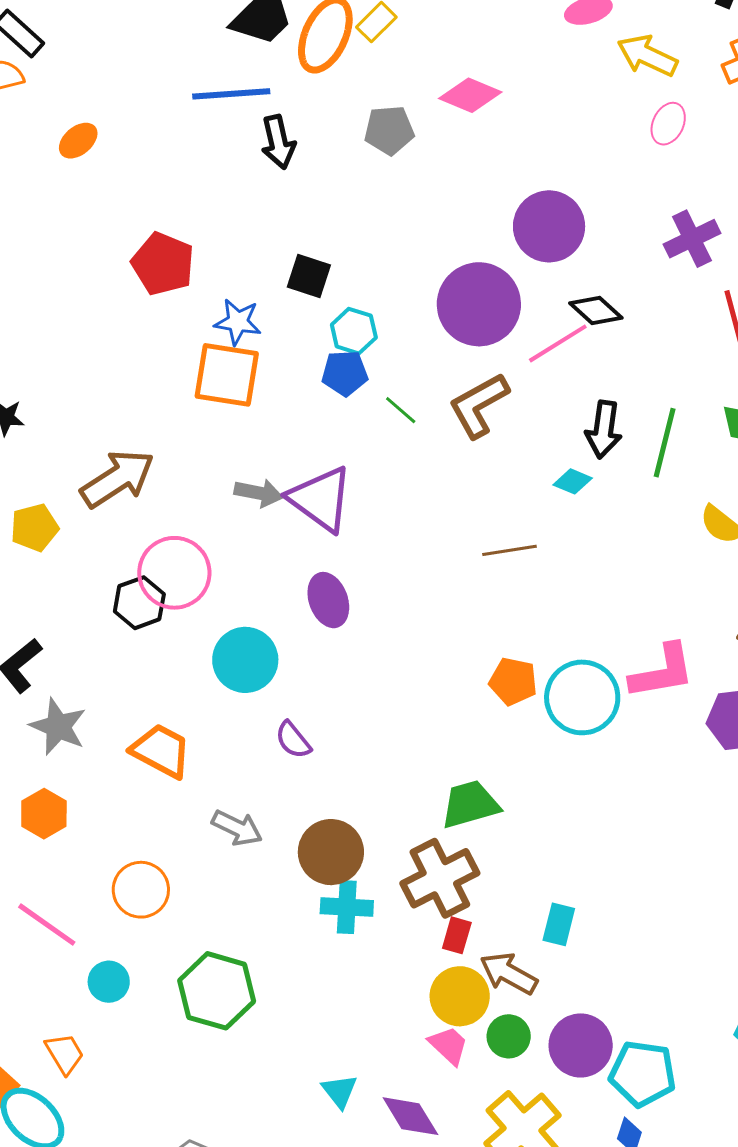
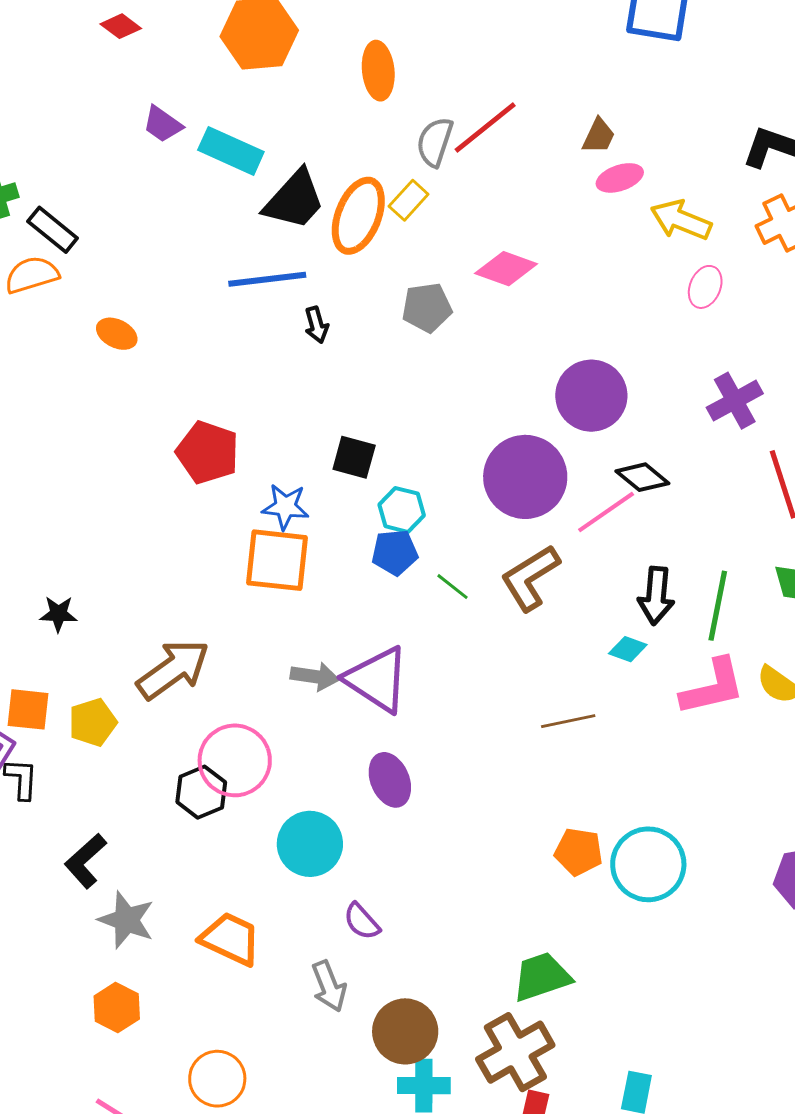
orange ellipse: (78, 141) -> (117, 334), turned 69
black arrow: (278, 142) -> (317, 325), size x0.7
pink L-shape: (662, 672) -> (713, 687), moved
gray arrow: (237, 828) -> (329, 986), moved, turned 45

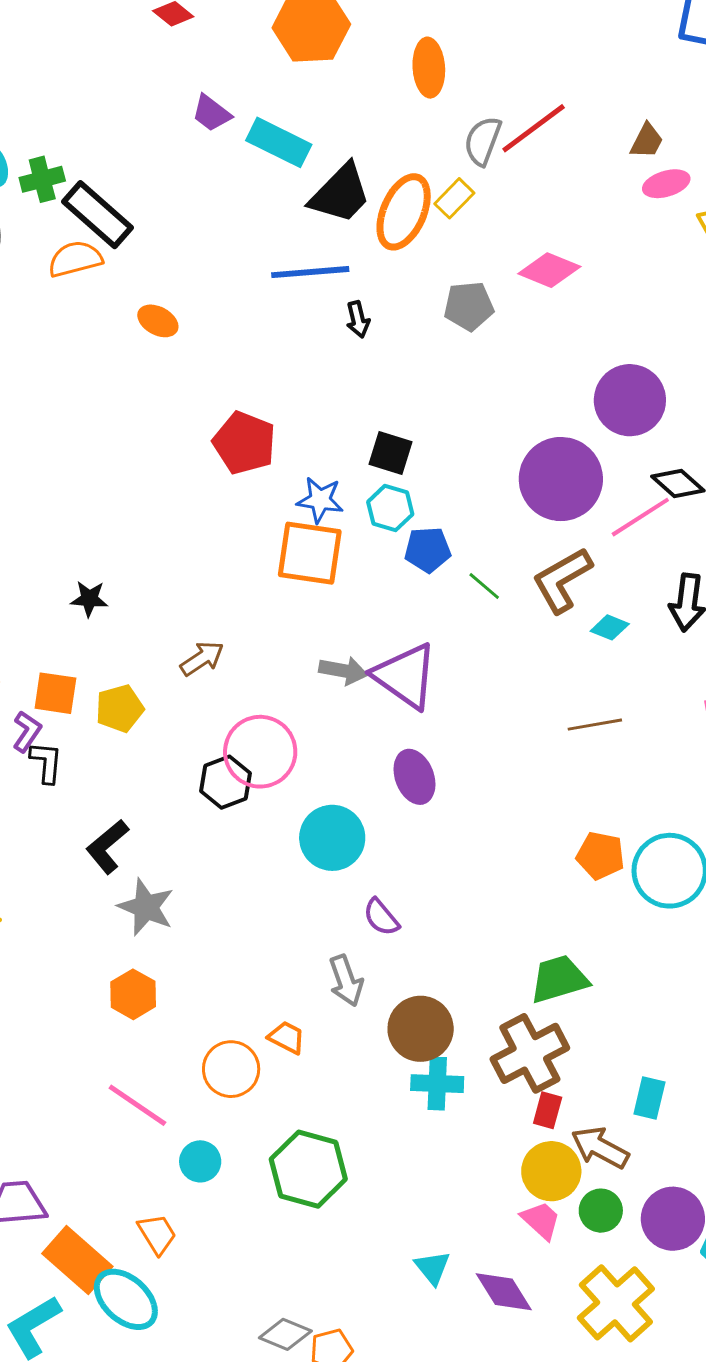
black rectangle: (53, 230) -> (98, 215), size x1.4
cyan hexagon: (402, 510) -> (390, 508), moved
cyan diamond: (628, 649) -> (610, 627), moved
brown arrow: (173, 669) -> (202, 658), size x0.6
orange trapezoid: (230, 939) -> (287, 1037), moved, size x0.6

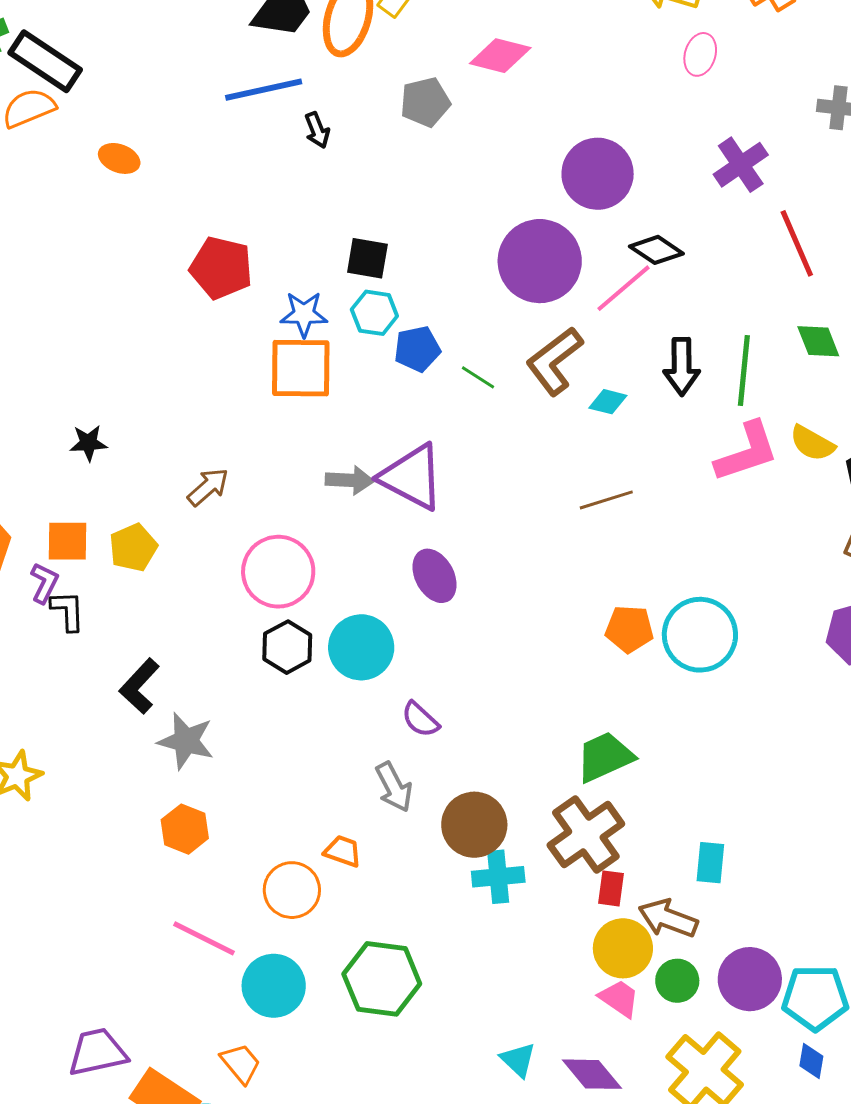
black hexagon: (226, 782) -> (287, 647), moved
cyan circle: (200, 1161) -> (274, 986), size x1.5

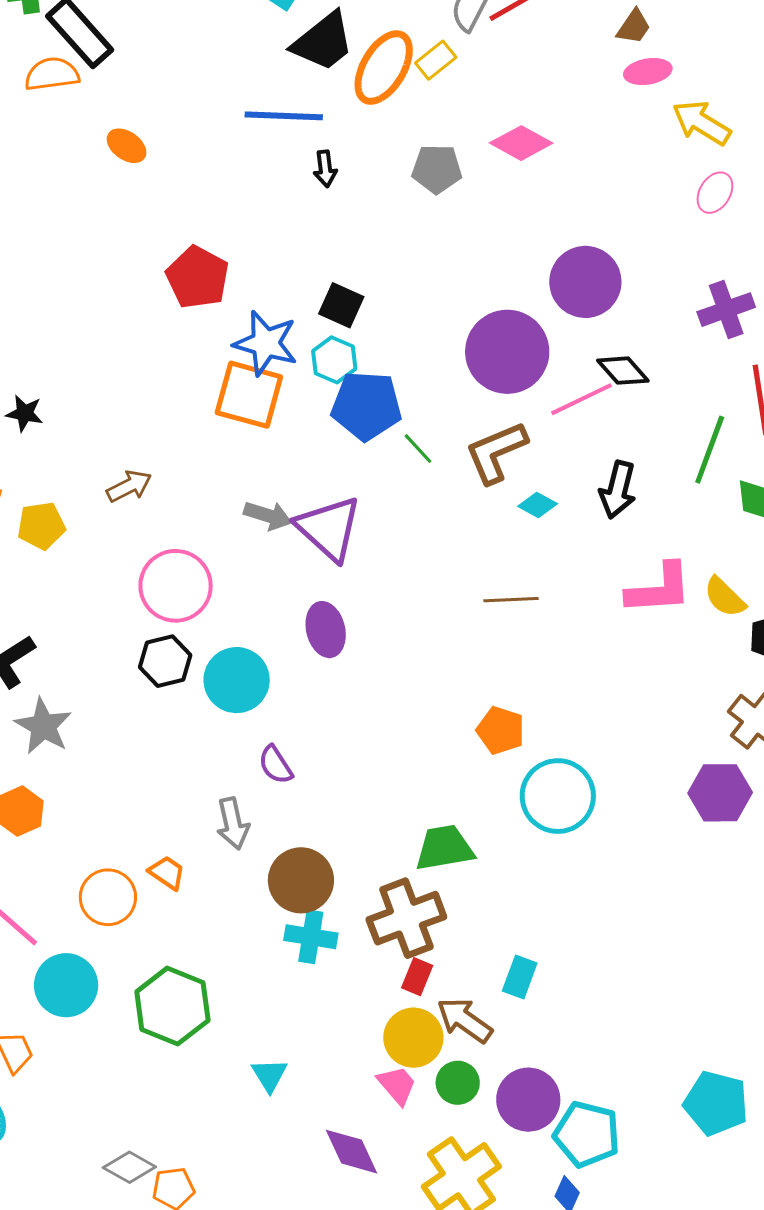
blue star: (304, 314) -> (266, 343), size x1.4
blue pentagon: (417, 349) -> (366, 406), size x1.5
green line: (744, 370) -> (710, 450), moved
cyan circle: (700, 635) -> (558, 796), moved
cyan triangle: (518, 1060) -> (269, 1075), moved

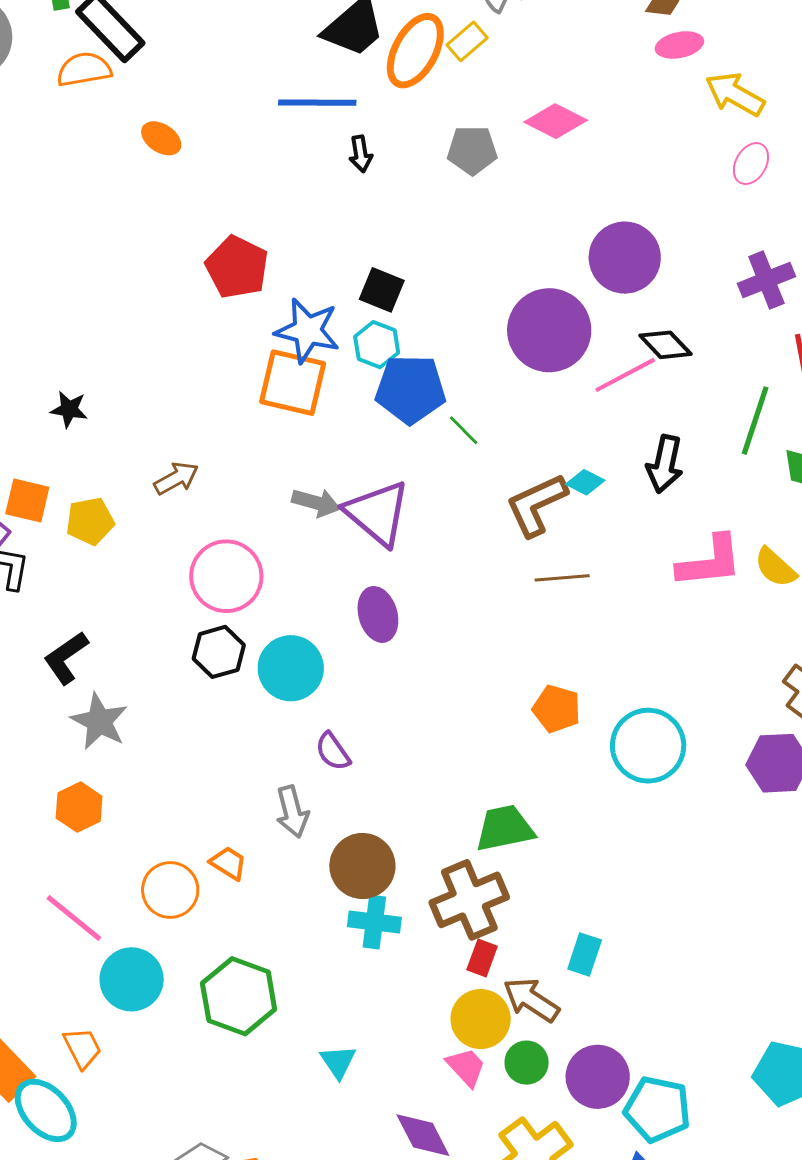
brown L-shape: (496, 452) -> (536, 505), moved
cyan circle: (558, 796) -> (648, 746), moved

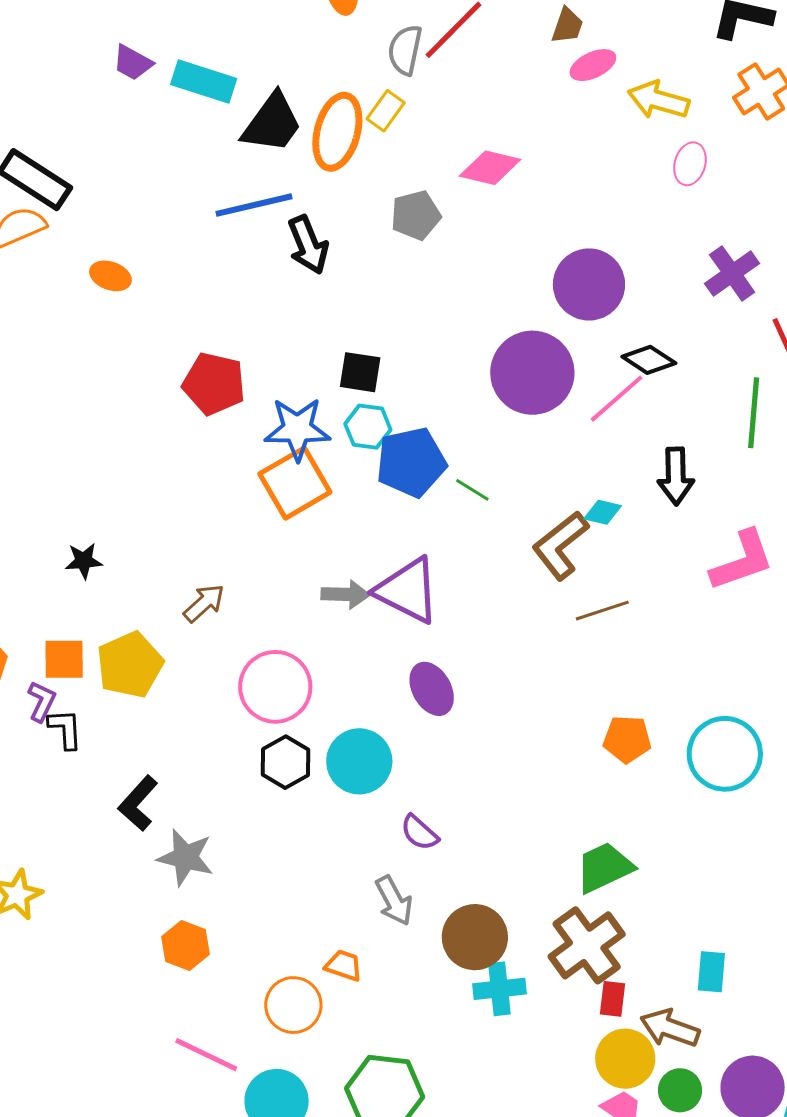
black arrow: (361, 154) -> (308, 245), size x1.6
orange square: (293, 383) -> (295, 483), turned -30
yellow pentagon: (90, 521) -> (130, 665), size x1.4

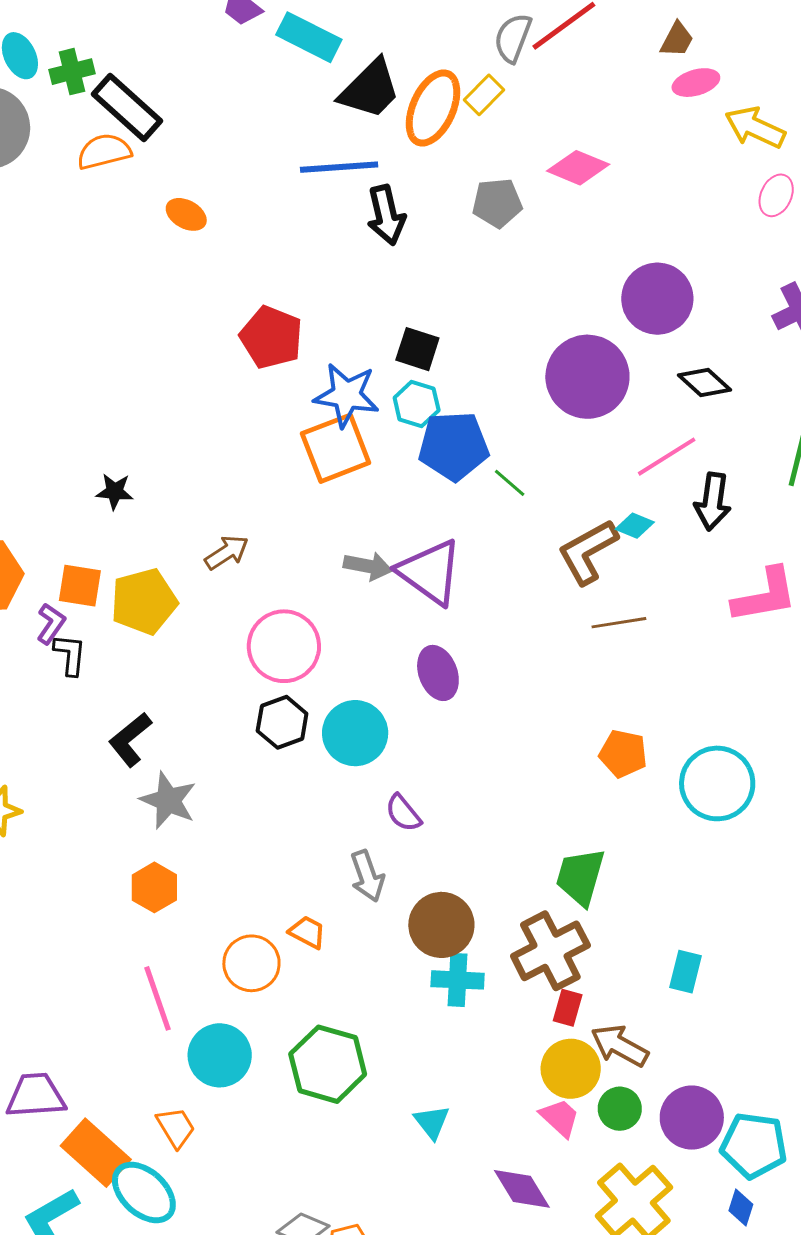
pink line: (617, 399) -> (667, 457), moved
green trapezoid: (604, 868) -> (580, 877), turned -58
cyan rectangle: (711, 972) -> (686, 972), moved
pink line: (206, 1055) -> (158, 998), turned 36

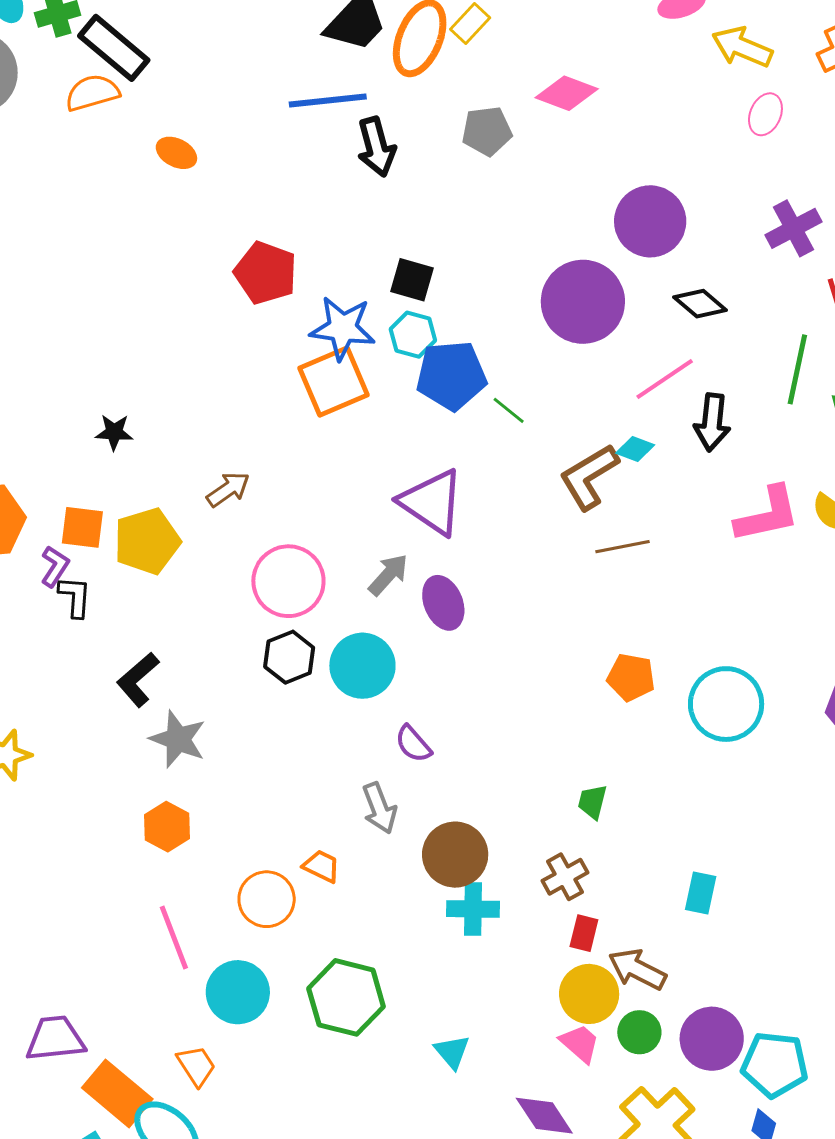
gray arrow: (368, 566) -> (388, 575), moved, turned -57
green trapezoid: (580, 877) -> (592, 802), size x0.6
brown cross: (550, 951) -> (565, 877), size x0.6

